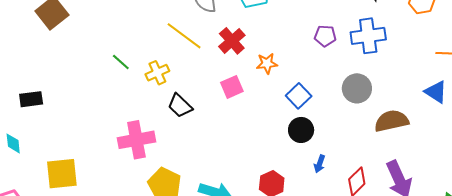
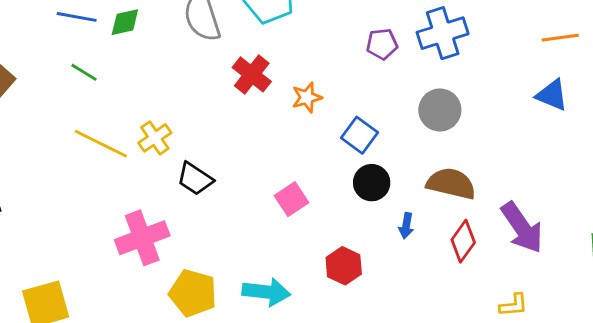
yellow line: (184, 36) -> (101, 144), moved
green line: (121, 62) -> (84, 72), moved
pink square: (232, 87) -> (292, 199), moved
brown semicircle: (392, 121) -> (451, 184), moved, turned 36

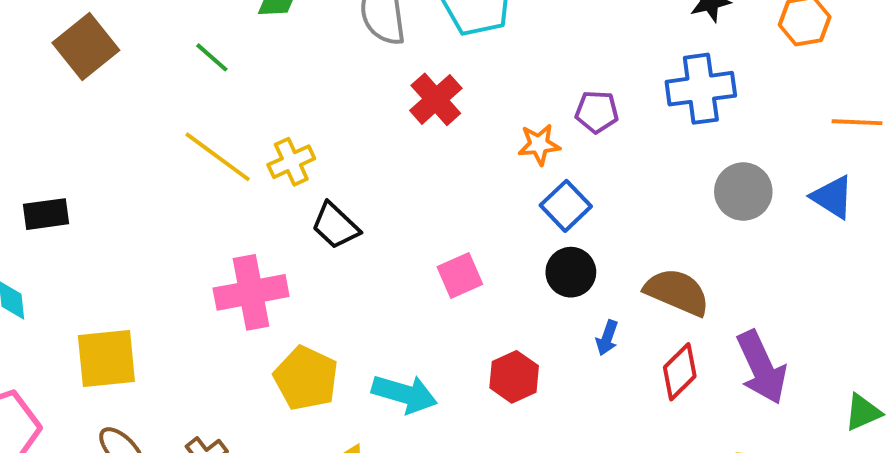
purple pentagon: (382, 44) -> (597, 112), moved
orange star: (307, 97) -> (539, 144), moved
gray circle: (440, 110) -> (743, 192), moved

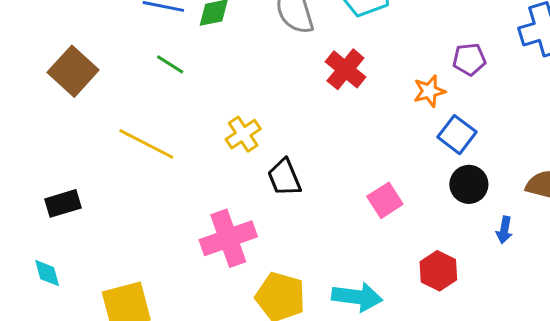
yellow line: (218, 157) -> (146, 144), moved
black trapezoid: (335, 226) -> (284, 177), turned 33

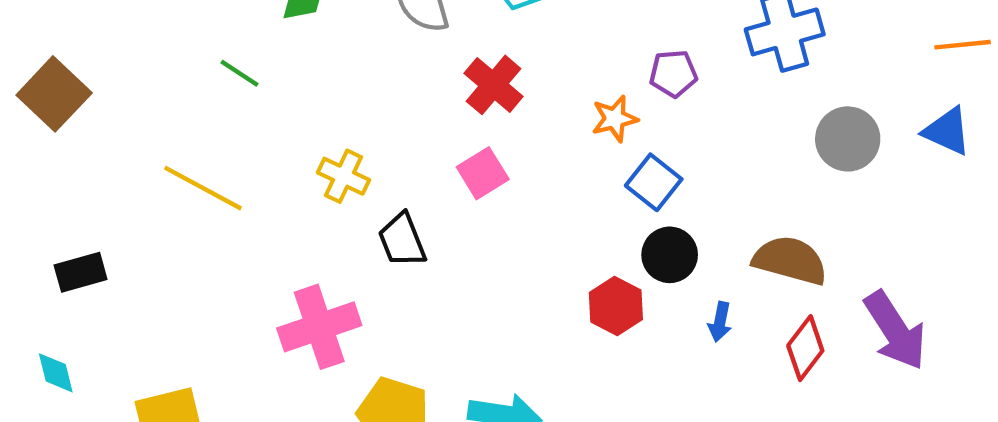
brown square: (73, 71) -> (54, 94), moved
yellow cross: (243, 134) -> (343, 176), turned -32
pink square: (385, 200) -> (483, 173), moved
red hexagon: (438, 271) -> (616, 306), moved

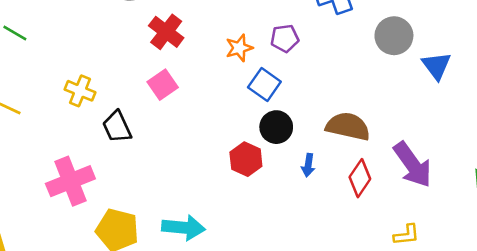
purple pentagon: (673, 74) -> (285, 38), moved
blue triangle: (947, 131) -> (436, 66), moved, turned 32
gray circle: (848, 139) -> (394, 36), moved

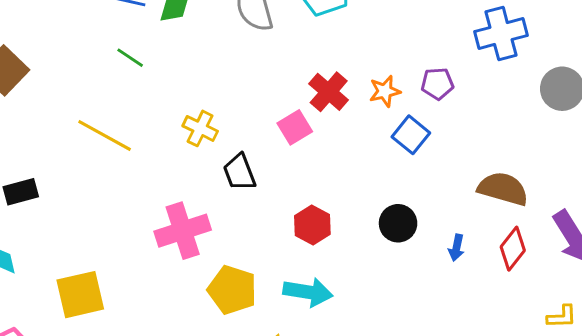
red cross: (166, 32) -> (329, 92), moved
black circle: (276, 127) -> (398, 223), moved
red hexagon: (246, 159) -> (312, 225), moved
blue arrow: (308, 165) -> (456, 248), moved

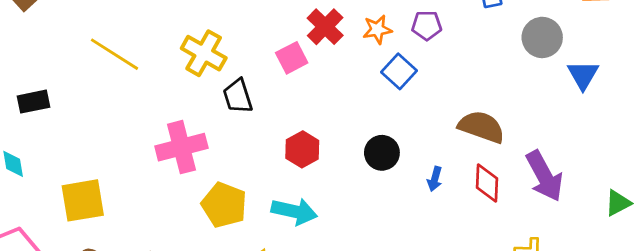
yellow cross: (200, 128) -> (204, 53), size x1.4
red diamond: (513, 249) -> (487, 183), turned -39

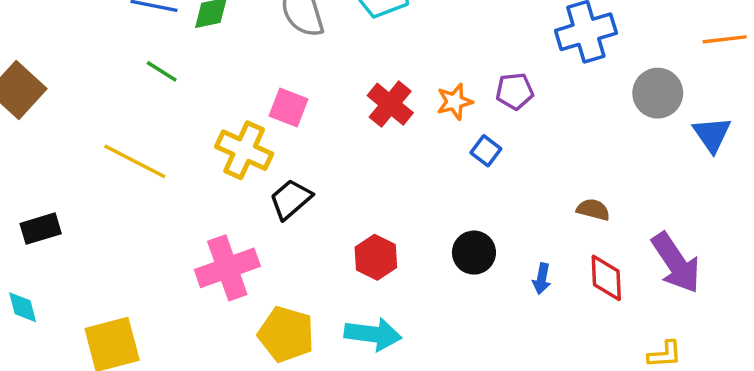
pink square: (292, 58) -> (288, 108), moved, turned -36
blue square: (399, 71) -> (486, 151), size x0.7
black trapezoid: (238, 96) -> (291, 199), turned 72
brown semicircle: (481, 127) -> (593, 210), size x0.6

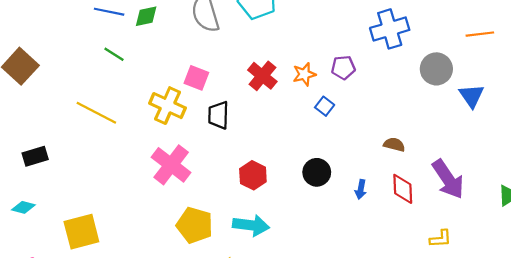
black trapezoid: (291, 199) -> (218, 115), moved, turned -48
pink cross: (227, 268) -> (171, 165), moved, turned -33
cyan diamond: (23, 307) -> (23, 207), turned -60

